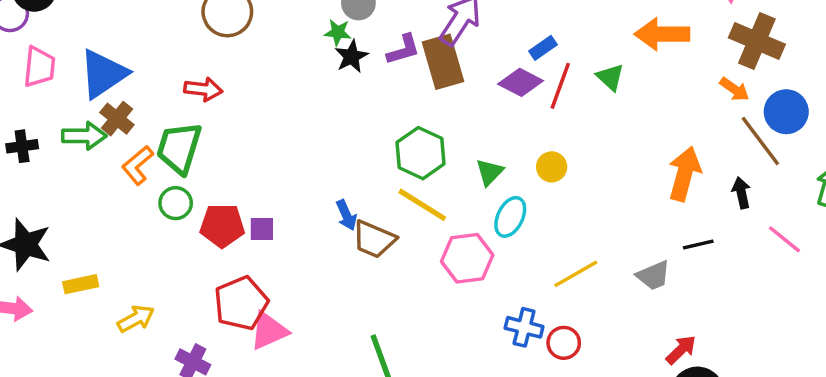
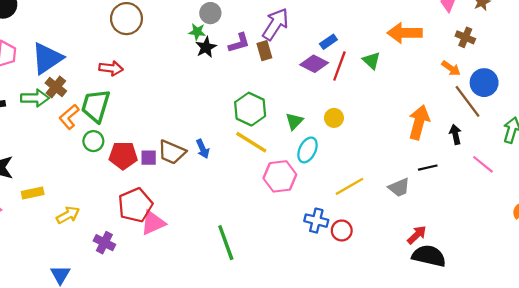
brown cross: (757, 41) -> (465, 37), size x0.6
brown rectangle: (443, 62) -> (264, 51), size x0.6
brown trapezoid: (374, 239) -> (172, 152), moved

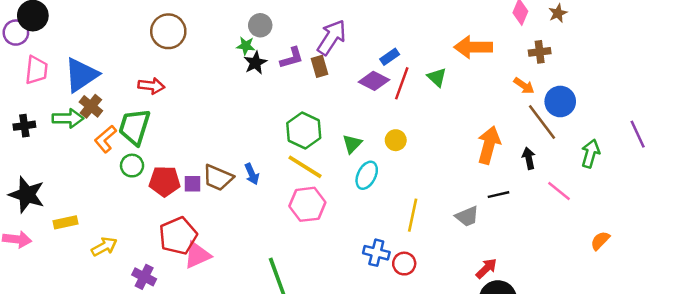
brown cross: (465, 37) -> (540, 52), turned -30
pink hexagon: (280, 176) -> (307, 204), moved
yellow line: (349, 186) -> (413, 215), turned -48

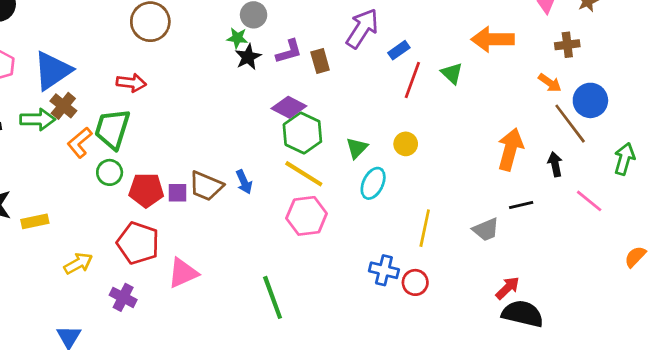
purple arrow: (332, 37) -> (362, 28), moved
purple diamond: (374, 81) -> (289, 107), moved
yellow rectangle: (65, 222) -> (35, 221), moved
red pentagon: (178, 236) -> (138, 243), moved, turned -30

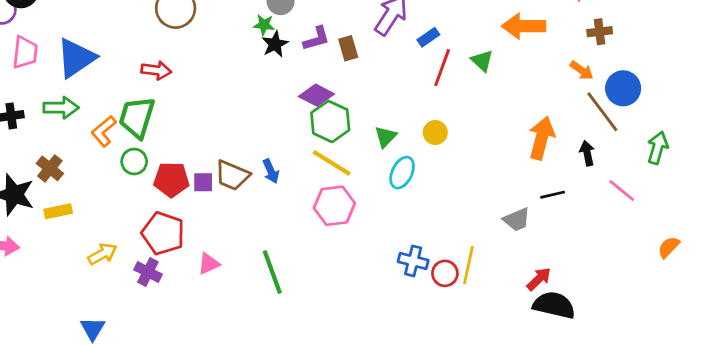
brown cross: (63, 106) -> (50, 168), moved
yellow line: (425, 228) -> (468, 265), moved
pink triangle: (183, 273) -> (209, 264), size x0.7
purple cross: (123, 297) -> (148, 272), moved
green line: (273, 297) -> (272, 272), moved

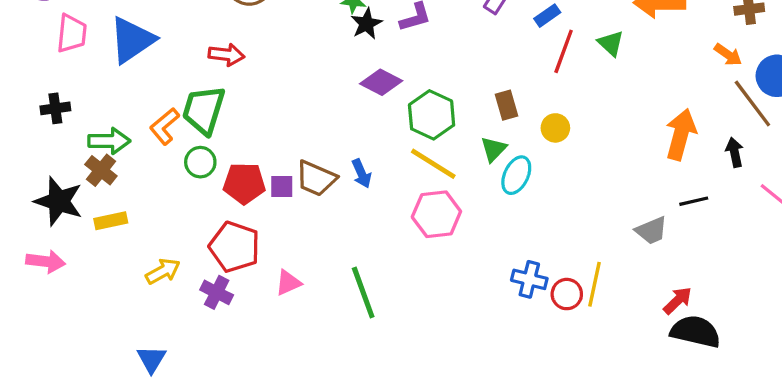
brown rectangle: (348, 48) -> (507, 105), moved
purple diamond: (316, 95) -> (381, 82), moved
green arrow: (61, 108) -> (109, 141), moved
green triangle: (386, 137) -> (493, 149), moved

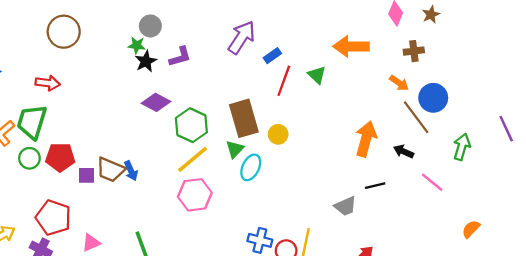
brown rectangle: (507, 105) -> (244, 118), size x1.8
black arrow: (735, 152) -> (404, 151), turned -54
yellow line: (433, 164) -> (193, 159), turned -72
blue arrow: (362, 174) -> (131, 171), moved
red pentagon: (244, 183) -> (60, 157), moved

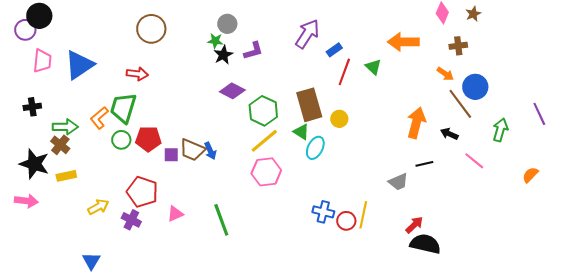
green triangle: (235, 149) -> (301, 132), turned -42
orange semicircle: (471, 229) -> (530, 175), moved

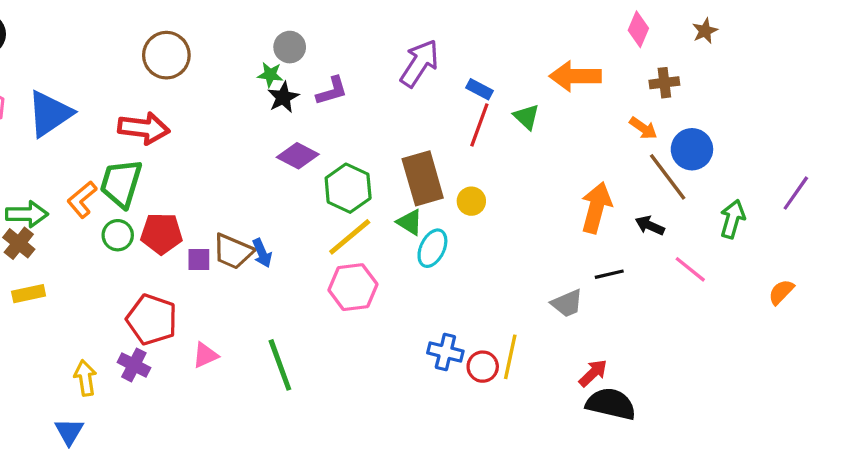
brown star: (473, 14) -> (705, 31), moved
blue rectangle: (334, 50) -> (479, 89), moved, turned 63
red arrow: (137, 74) -> (144, 128), size x1.4
purple line: (539, 114) -> (796, 193), turned 60
yellow arrow: (98, 207) -> (85, 378), moved, turned -70

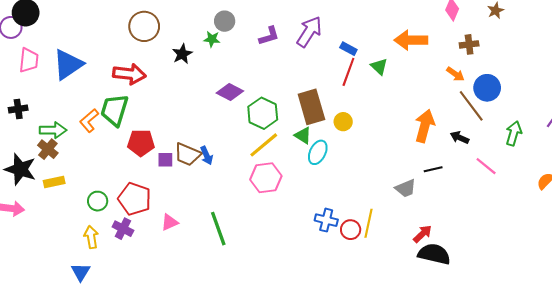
purple L-shape: (332, 91) -> (269, 36), moved
black star: (283, 97) -> (182, 54), moved
green circle: (118, 235) -> (98, 201), moved

